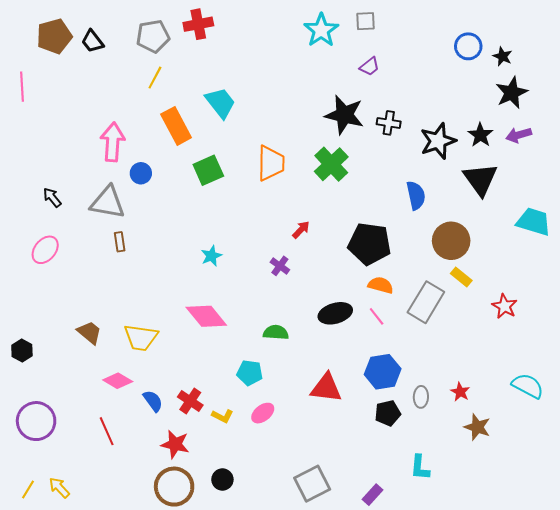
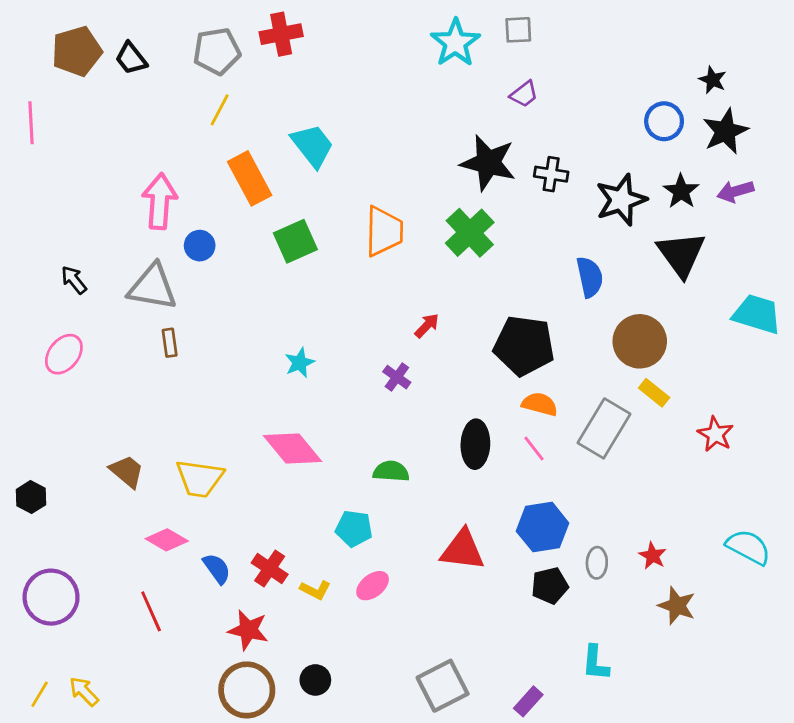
blue circle: (468, 46) -> (664, 121), moved
black ellipse: (335, 313) -> (475, 444), turned -72

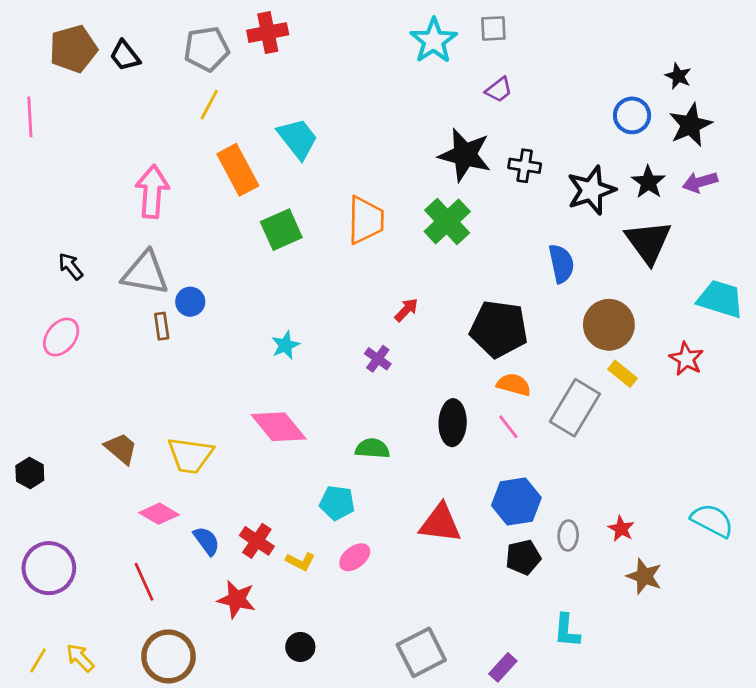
blue circle: (200, 246) -> (190, 302), moved
red star: (715, 434) -> (686, 359), moved
brown circle: (247, 690) -> (168, 656), moved

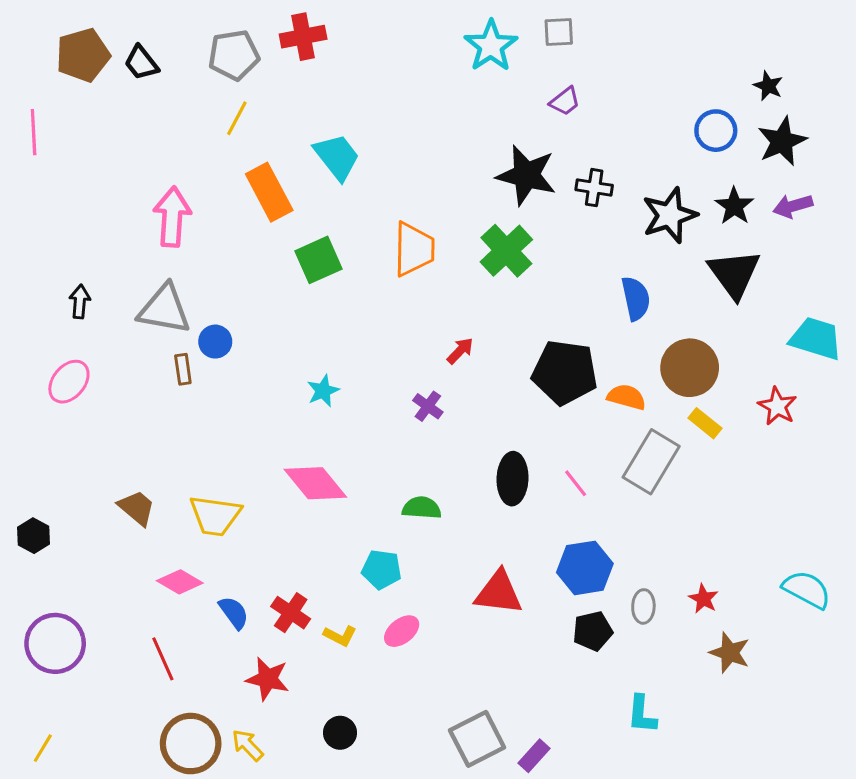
black arrow: (71, 266) -> (80, 302), turned 44
orange semicircle: (514, 385) -> (626, 397), moved
yellow arrow: (80, 658) -> (248, 745), moved
purple rectangle: (503, 667) -> (534, 756), moved

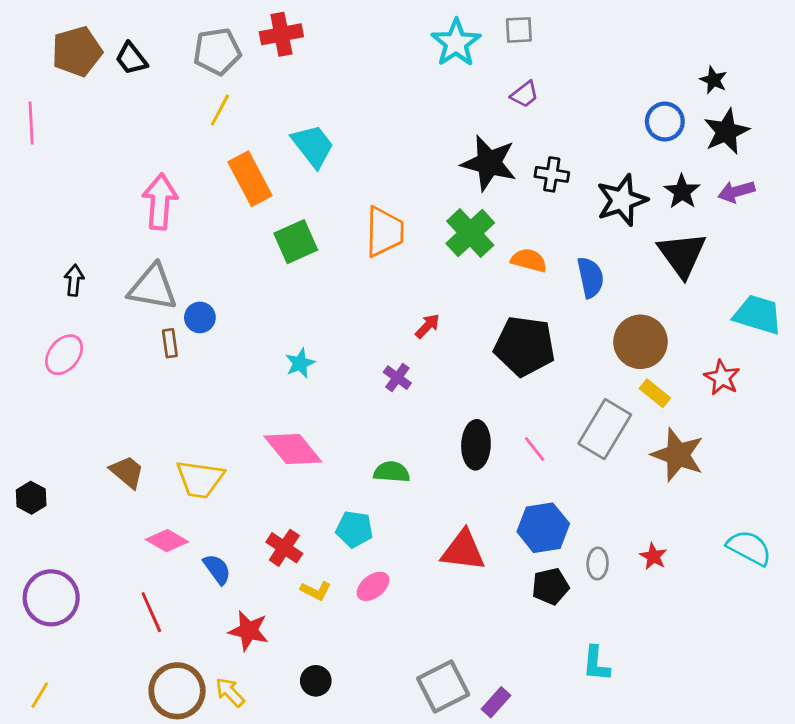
orange semicircle: (626, 397) -> (529, 260), moved
red cross: (291, 613) -> (284, 548), moved
brown star: (730, 653) -> (678, 455), moved, size x1.4

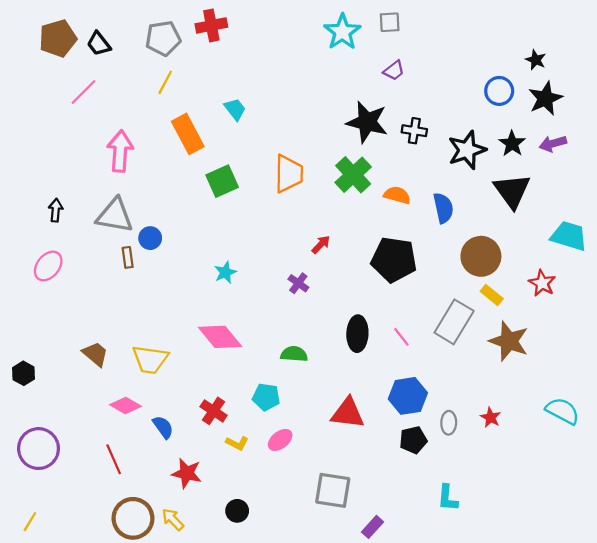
pink line: (31, 123) -> (84, 92), moved, turned 48
cyan trapezoid: (313, 146) -> (235, 109), size x0.7
gray square: (443, 687) -> (333, 490), moved, turned 36

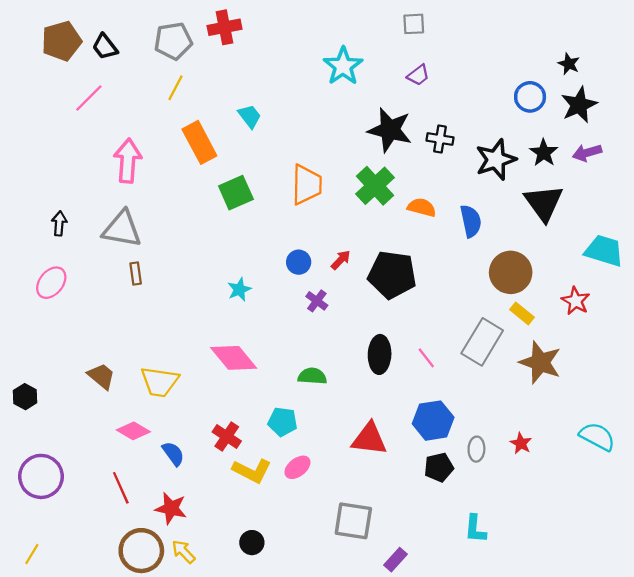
cyan star: (342, 32) -> (343, 66), moved
blue circle: (150, 238) -> (299, 262), moved
black pentagon: (394, 260) -> (392, 275), moved
yellow L-shape: (237, 443) -> (252, 471), size x1.6
red star: (187, 473) -> (171, 508), moved

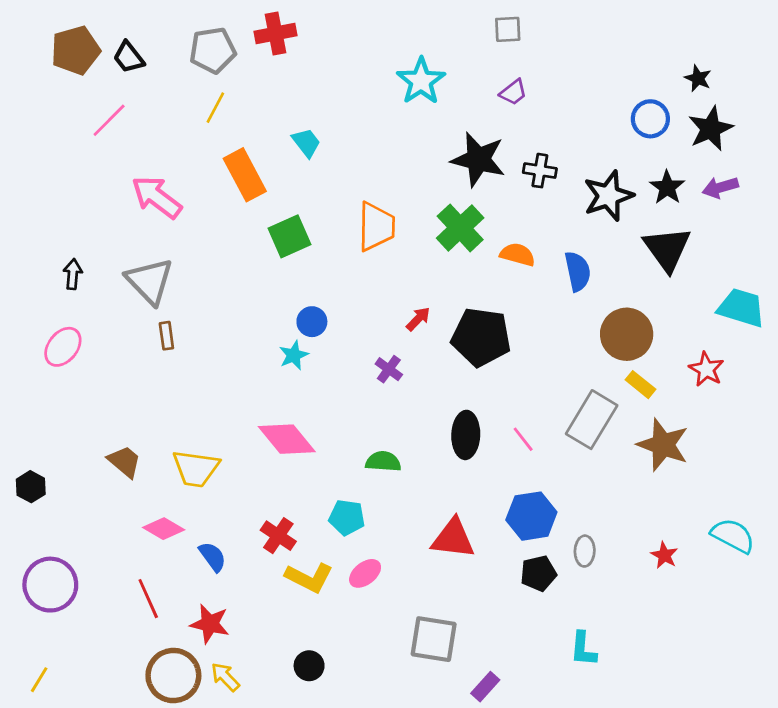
pink arrow: (128, 161) -> (157, 197), turned -57
gray triangle: (122, 229) -> (150, 281), turned 36
blue circle: (299, 262) -> (312, 322), moved
red star: (521, 443) -> (664, 555), moved

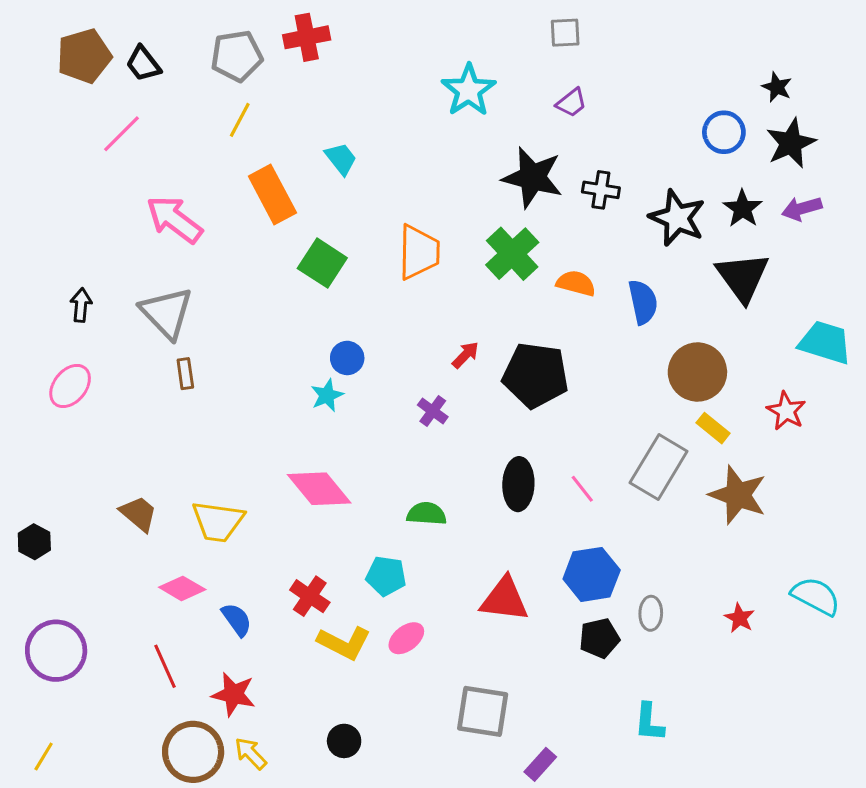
black star: (608, 196) -> (677, 218), turned -30
green square: (290, 236) -> (322, 263), turned -33

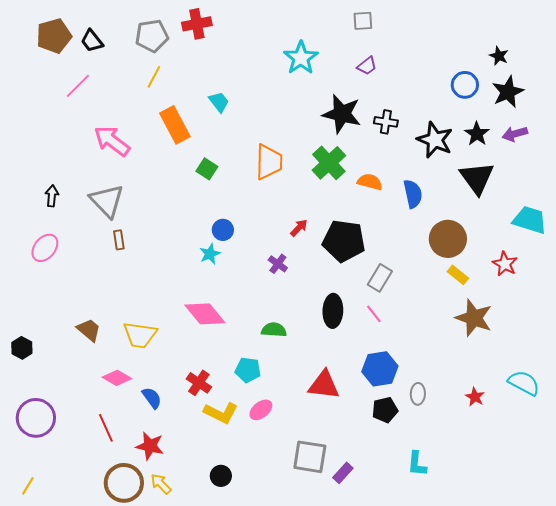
green square: (322, 263) -> (207, 169), size x0.7
gray rectangle: (659, 467) -> (380, 278), moved, size x0.7
purple rectangle: (540, 764) -> (343, 473), moved

